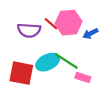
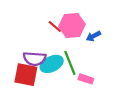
purple semicircle: (29, 30) -> (35, 59), moved
green line: (66, 61) -> (70, 63), turned 35

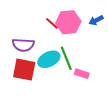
blue arrow: (93, 36) -> (96, 20), moved
purple semicircle: (35, 59) -> (23, 45), moved

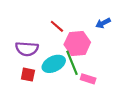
pink hexagon: (68, 22) -> (77, 43), moved
red square: (24, 70) -> (28, 75), size x0.6

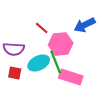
blue arrow: (103, 23) -> (85, 25), size x1.5
pink rectangle: (88, 79) -> (71, 77), size x1.6

